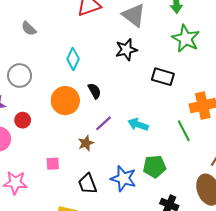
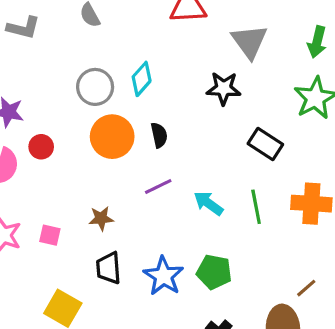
gray circle: (20, 76) -> (95, 87), moved
green line: (184, 131) -> (256, 207), moved
brown star: (86, 143) -> (101, 218), moved
pink square: (53, 164) -> (50, 235), moved

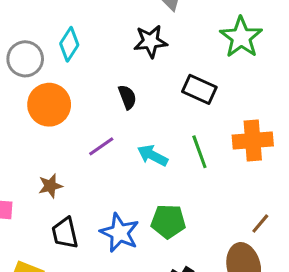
black semicircle: (159, 135) -> (127, 97), moved

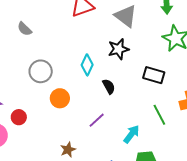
cyan diamond: (69, 44) -> (87, 65), moved
orange circle: (49, 105) -> (60, 98), size x0.7
cyan arrow: (153, 155) -> (132, 134), moved, turned 108

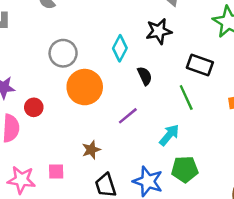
orange circle: (60, 98) -> (85, 87), size x1.5
green line: (159, 115) -> (186, 97), moved

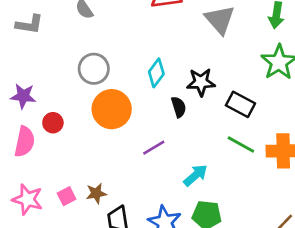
black star: (159, 31) -> (201, 82), moved
green line: (186, 97) -> (241, 145), moved, turned -45
brown star: (91, 150) -> (96, 193), moved
pink square: (56, 171) -> (67, 196), turned -35

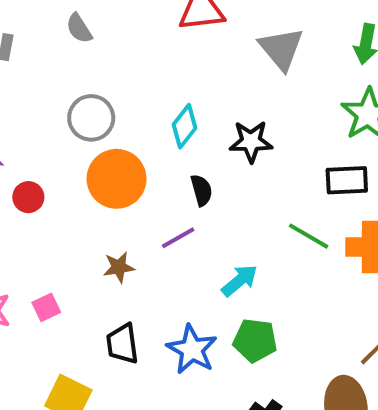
black rectangle: (240, 104) -> (347, 180), moved, turned -32
black semicircle: (179, 107) -> (201, 190), moved
brown star: (96, 193) -> (119, 267), moved

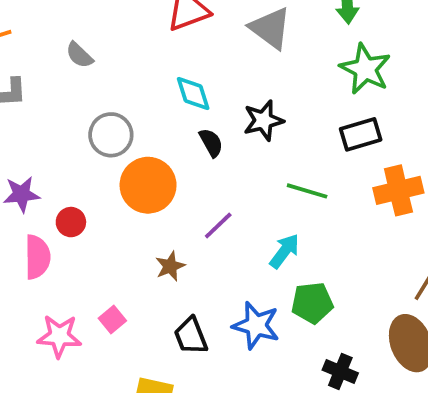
cyan diamond: (184, 126) -> (193, 93), moved, turned -42
black semicircle: (201, 190) -> (211, 143), moved
green line: (309, 236) -> (307, 191), moved

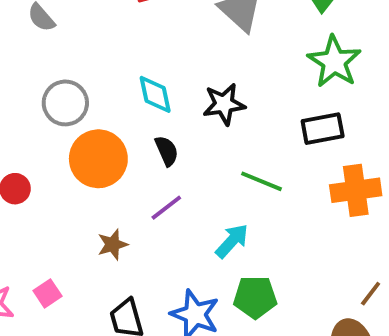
cyan diamond: (193, 93) -> (155, 94), moved
black semicircle: (211, 143) -> (167, 151), moved

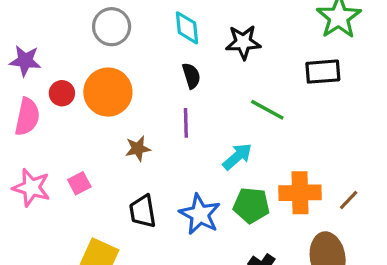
orange circle: (98, 159) -> (108, 92), moved
orange cross: (356, 190) -> (300, 193), moved
purple line: (166, 208) -> (186, 123), turned -60
brown line: (371, 294) -> (349, 200), moved

